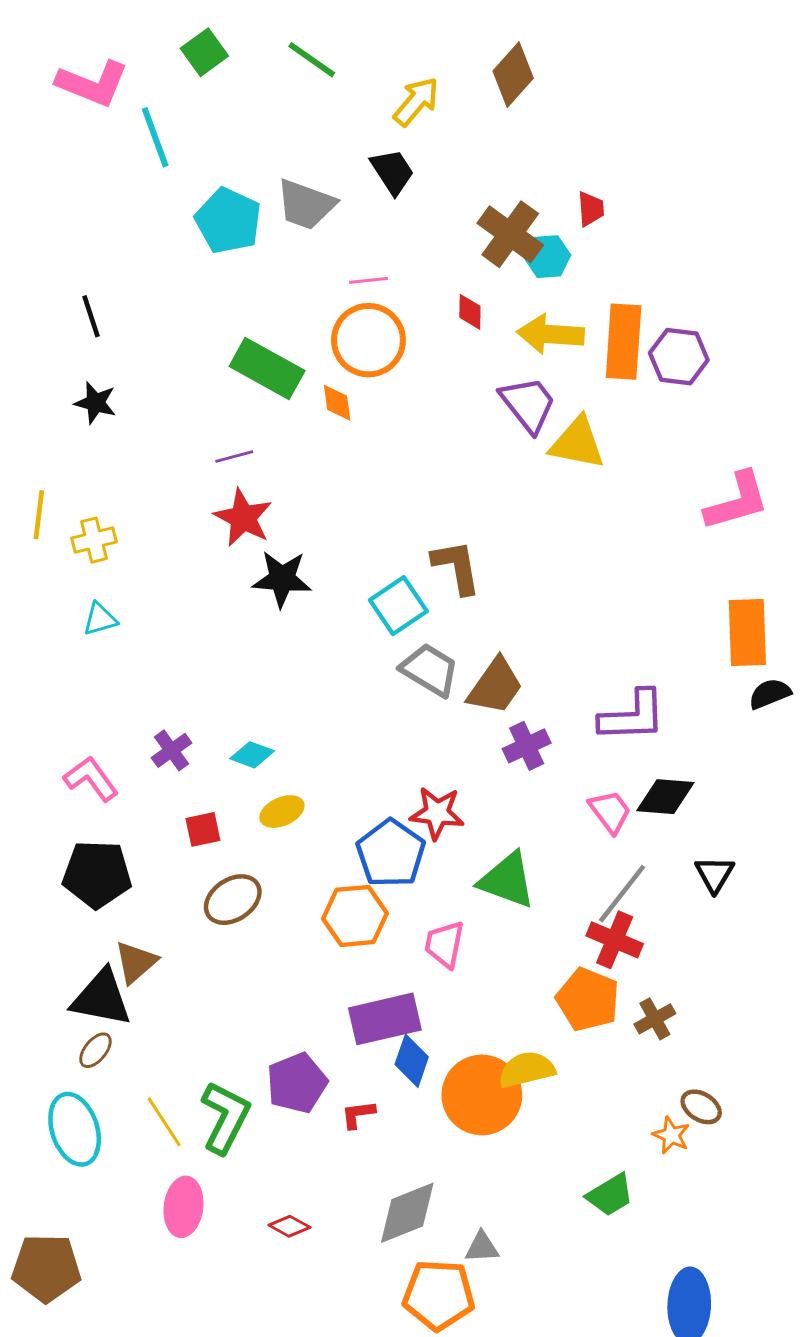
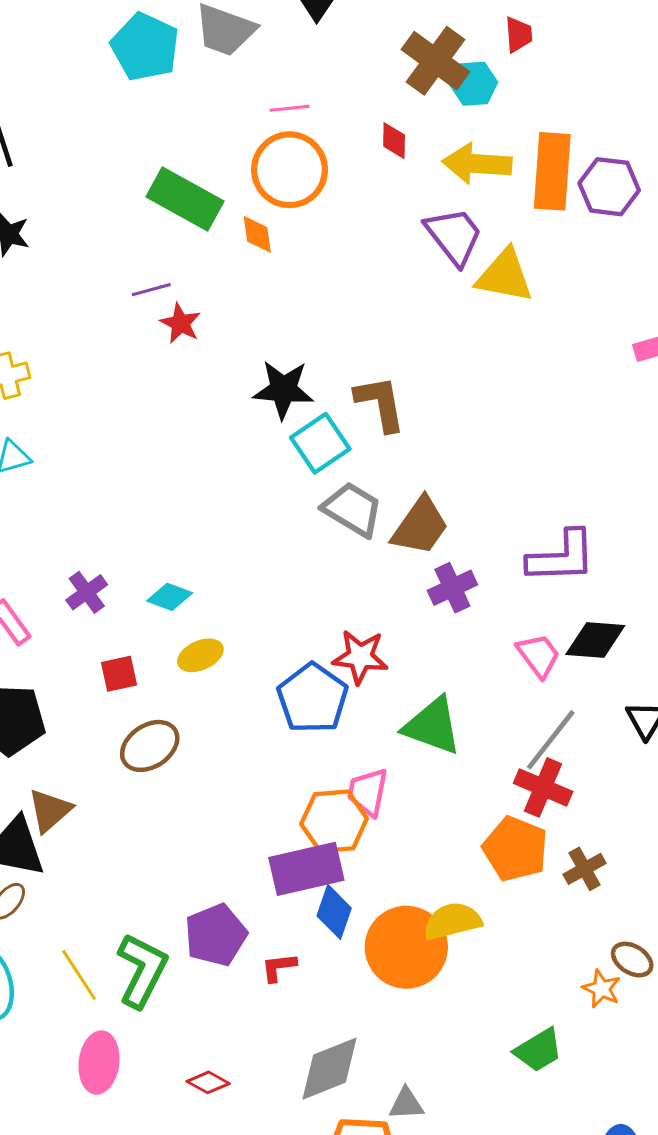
red star: (243, 518) -> (180, 323), moved, size x0.7
black star: (282, 579) -> (283, 389), moved
orange hexagon: (355, 916) -> (334, 821), moved

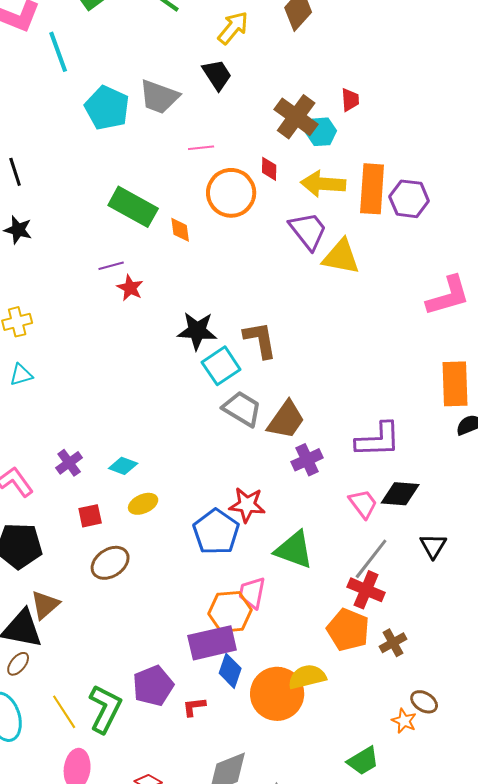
orange circle: (290, 170) -> (231, 193), moved

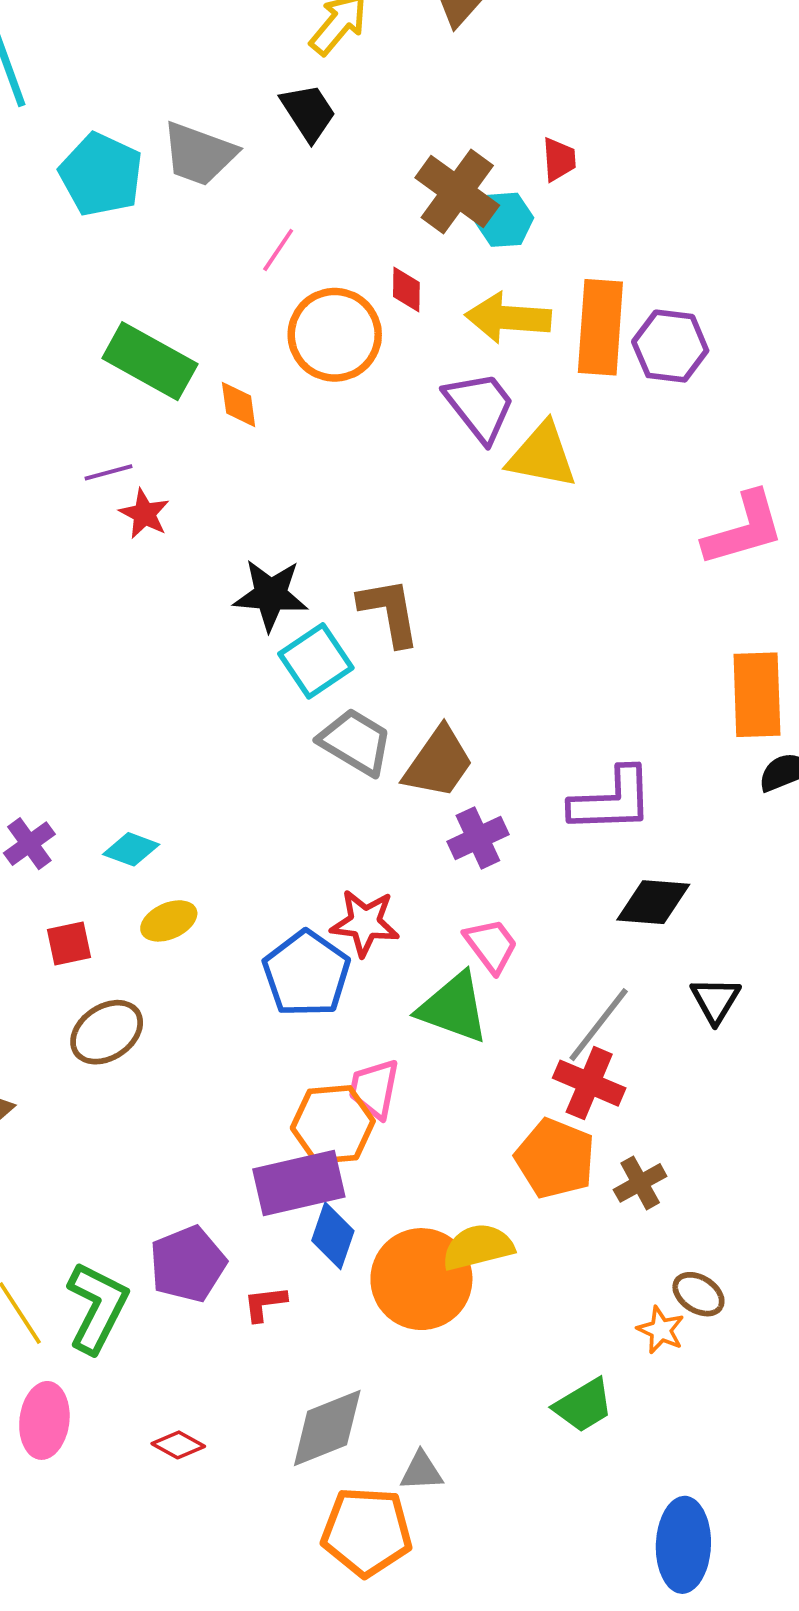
pink line: (201, 148) -> (278, 250), turned -50
pink trapezoid: (363, 504) -> (491, 945), moved

